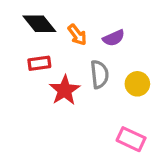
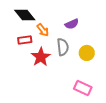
orange arrow: (77, 35) -> (43, 30), moved

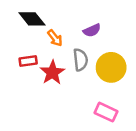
red rectangle: (25, 40) -> (28, 61), moved
yellow circle: (87, 53) -> (111, 67), size x1.5

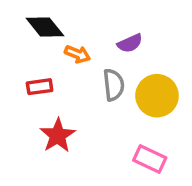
orange arrow: (55, 38) -> (77, 54), turned -30
red star: (52, 72) -> (58, 135), moved

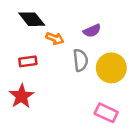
red star: (58, 135) -> (22, 96), moved

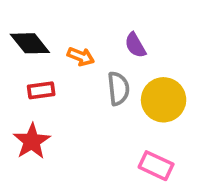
black diamond: (32, 19) -> (30, 43), moved
purple semicircle: (92, 31) -> (135, 45), turned 84

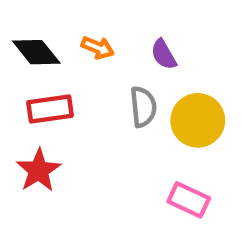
orange arrow: (81, 56) -> (98, 48), moved
red rectangle: (41, 90) -> (50, 109), size x1.4

